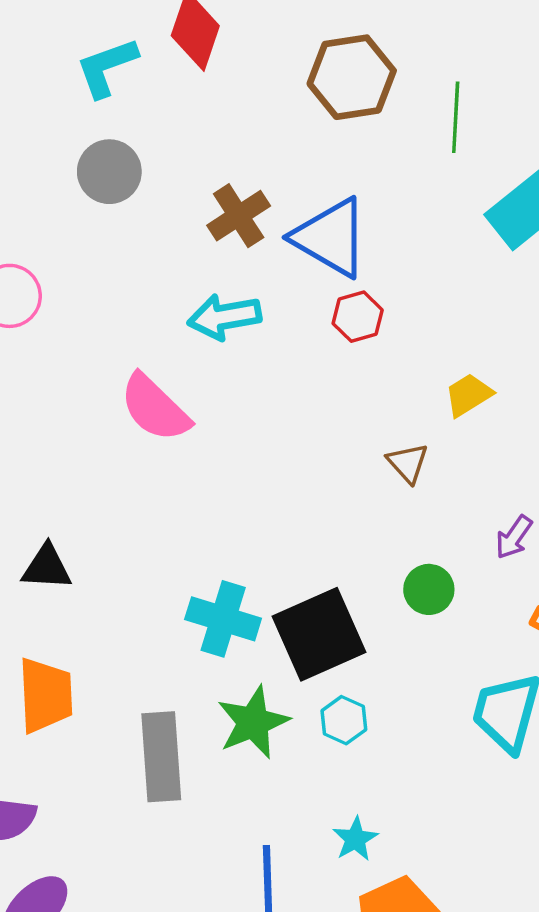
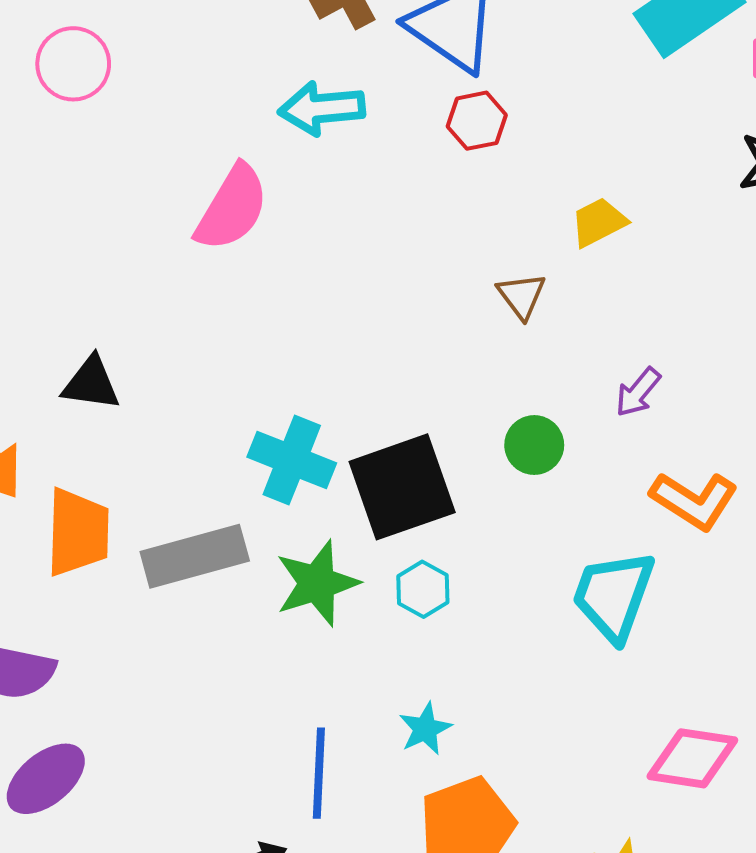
pink semicircle: (155, 408) -> (232, 208), turned -108
gray rectangle: (161, 757) -> (195, 556), moved, turned 74

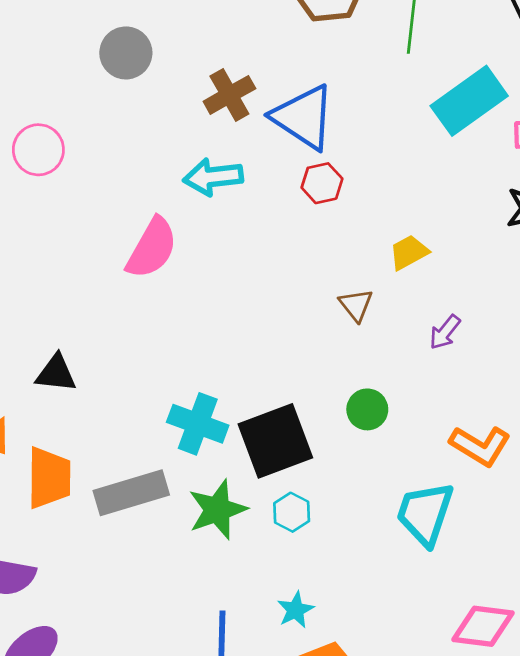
purple arrow: (638, 392) -> (445, 332), moved

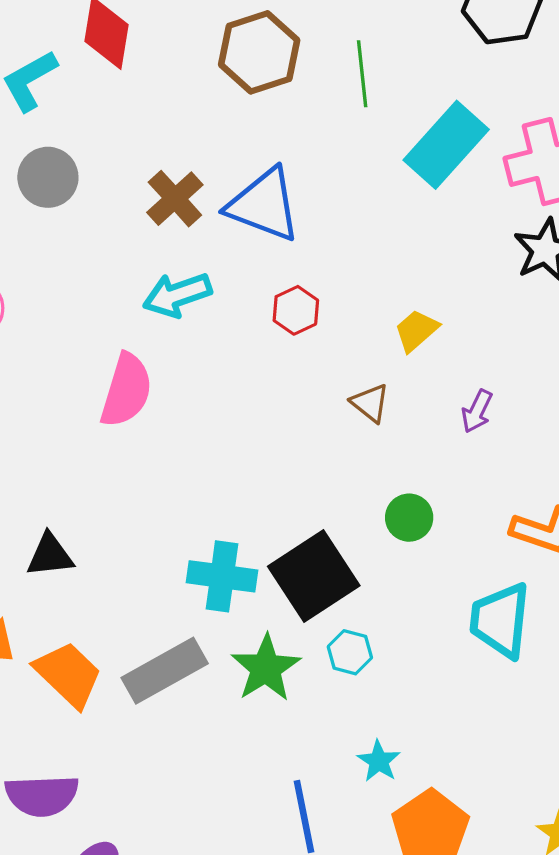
red hexagon: (322, 183) -> (296, 310), moved
orange trapezoid: (49, 478) -> (68, 675), turned -34

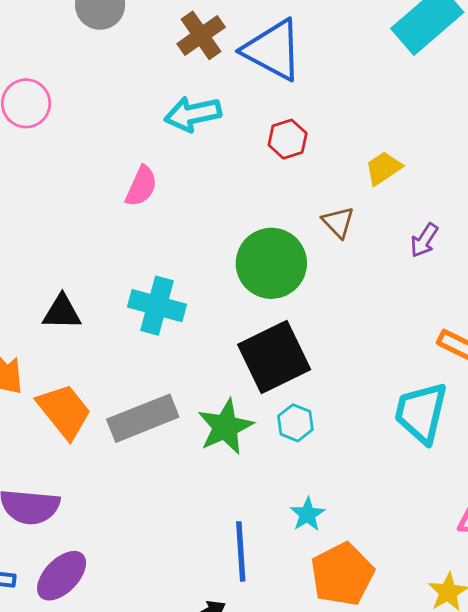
pink semicircle: (126, 390) -> (141, 186), size x0.7
green circle: (409, 518) -> (271, 263), moved, size x1.8
cyan cross: (222, 576) -> (157, 306), moved

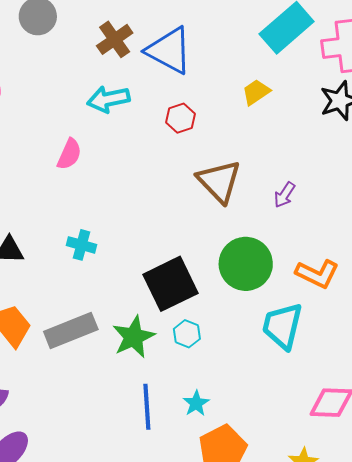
yellow trapezoid: (383, 168) -> (256, 92), moved
brown triangle: (338, 222) -> (219, 181), size x1.8
green circle: (271, 263) -> (246, 264), moved
cyan cross: (157, 306) -> (81, 245), size x0.7
blue line: (241, 551) -> (147, 407), moved

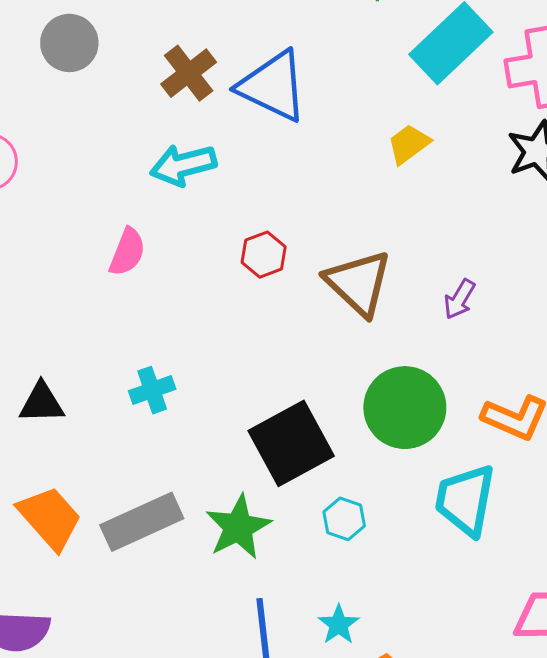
red hexagon: (181, 118) -> (264, 255), moved
cyan cross: (81, 245) -> (152, 390), turned -32
cyan hexagon: (187, 334) -> (344, 519), moved

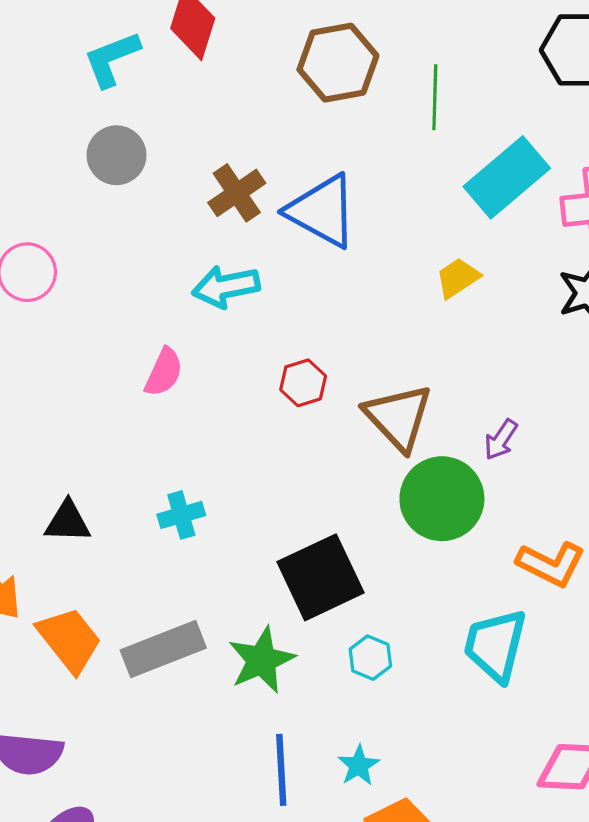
green circle: (405, 408) -> (442, 499), moved

